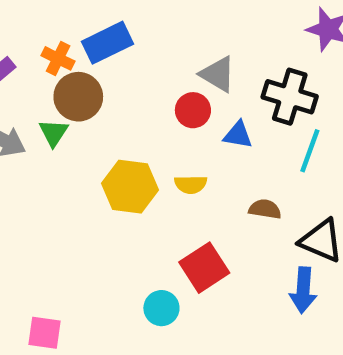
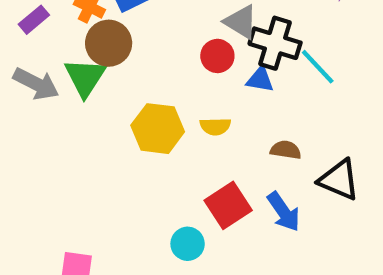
black cross: (290, 97) -> (275, 43), moved
green triangle: (54, 133) -> (85, 77), size x1.5
cyan line: (310, 151) -> (318, 67), moved, turned -63
blue arrow: (303, 290) -> (284, 212), moved, turned -39

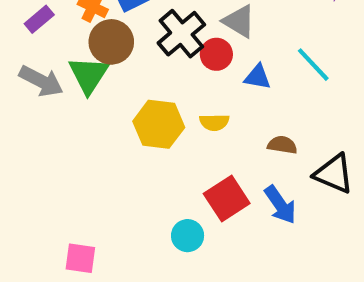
black cross: (275, 43) -> (181, 34), moved, turned 33

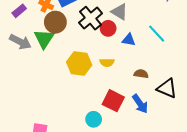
red square: (227, 199) -> (113, 101), turned -30

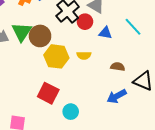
brown circle: (55, 22) -> (40, 36), moved
red square: (113, 101) -> (48, 93), moved
blue arrow: (140, 104) -> (117, 96), turned 96

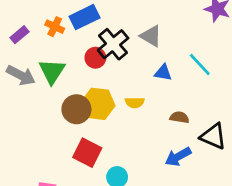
red circle: (85, 22) -> (95, 58), moved
brown circle: (40, 36) -> (76, 109), moved

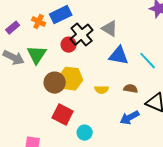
cyan line: (200, 65) -> (148, 61), moved
blue triangle: (163, 73) -> (119, 56), size x1.5
yellow semicircle: (135, 102) -> (102, 90), moved

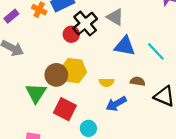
green triangle: (37, 55) -> (36, 93), moved
blue arrow: (130, 118) -> (116, 104), moved

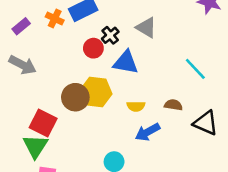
black cross: (85, 24) -> (110, 35), size x0.6
blue triangle: (125, 46) -> (126, 62), moved
green triangle: (36, 93) -> (35, 146), moved
red square: (65, 109) -> (43, 123), moved

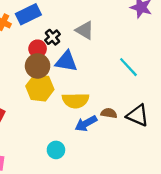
brown circle: (75, 97) -> (38, 66), moved
brown semicircle: (173, 105) -> (109, 113), moved
yellow semicircle: (136, 106) -> (76, 100), size x1.6

